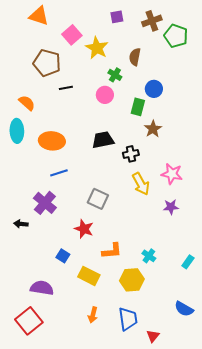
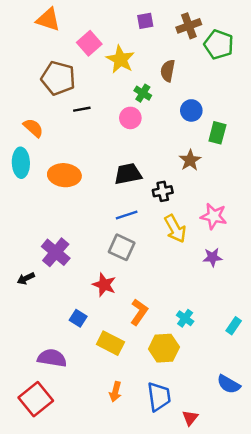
green rectangle: (138, 107) -> (217, 133), moved
blue line: (59, 173) -> (127, 215), moved
black arrow: (21, 224) -> (26, 278), turned -32
orange L-shape: (112, 251) -> (139, 312), turned -50

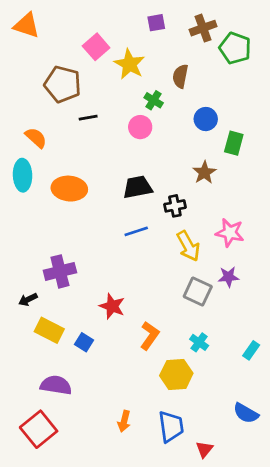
orange triangle: (48, 20) -> (27, 25), moved
gray square: (122, 247) -> (198, 292), moved
purple cross: (56, 252) -> (60, 271), turned 36
yellow rectangle: (110, 343) -> (49, 330), moved

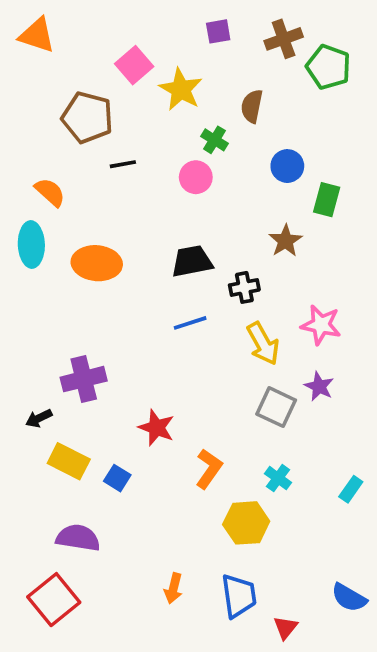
purple star: (228, 277) -> (319, 387), turned 30
blue semicircle: (246, 413) -> (349, 598), moved

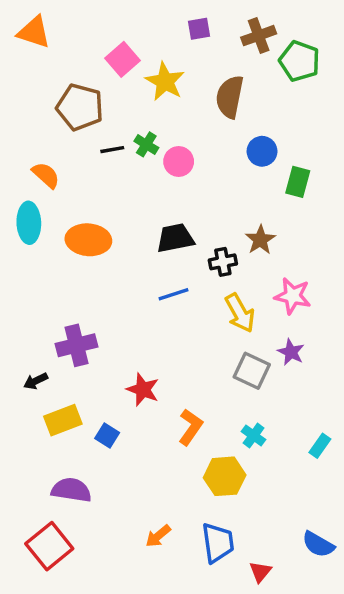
brown semicircle: (252, 106) -> (230, 97), size x1.4
green cross: (214, 140) -> (146, 144), moved
brown star: (285, 241) -> (260, 240), moved
yellow rectangle: (69, 461) -> (63, 420), turned -48
orange arrow: (173, 588) -> (158, 536), turned 36

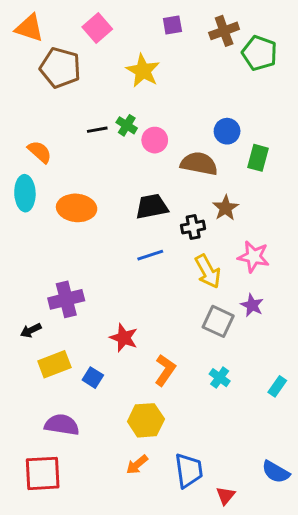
pink square: (122, 59) -> (97, 28), moved
brown semicircle: (230, 97) -> (199, 164), moved, turned 90
brown pentagon: (80, 107) -> (60, 68), moved
yellow hexagon: (225, 476) -> (146, 420), moved
red square: (49, 546) -> (43, 473), turned 36

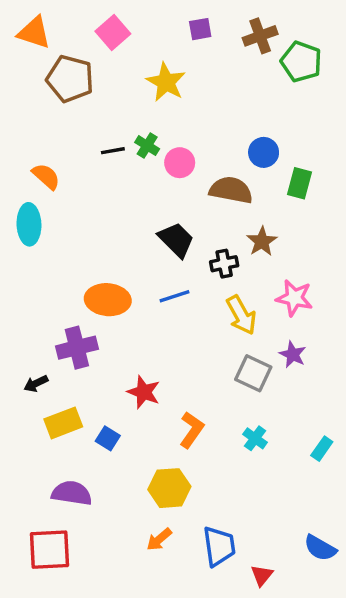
black trapezoid: (152, 206) -> (176, 240), turned 56
orange ellipse: (77, 208) -> (108, 300), moved

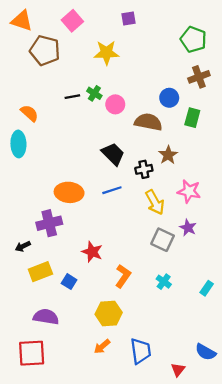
brown cross: (260, 36) -> (199, 77), moved
yellow star: (166, 82) -> (106, 53), turned -30
red triangle: (262, 575) -> (178, 370), moved

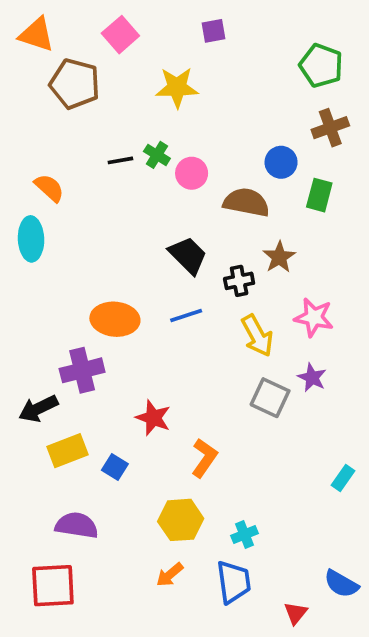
black arrow: (23, 246) -> (38, 409), size x1.5
cyan cross: (164, 282) -> (245, 535), moved, turned 32

